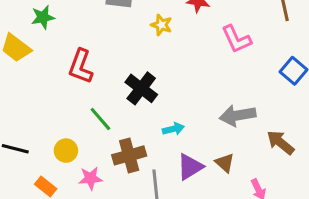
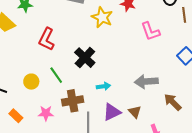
yellow star: (161, 25) -> (102, 17), size x1.5
yellow circle: (66, 151) -> (31, 82), moved

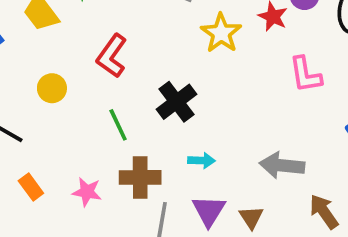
yellow circle: (31, 82) -> (52, 88), moved
purple triangle: (112, 112) -> (209, 211), turned -42

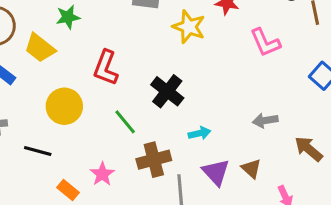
yellow circle: (52, 88) -> (64, 106), size x1.5
gray arrow: (282, 165) -> (265, 120), size x0.7
pink star: (87, 192) -> (102, 174), moved, turned -30

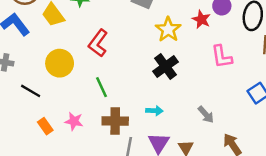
black cross: (167, 91) -> (166, 67), moved
gray arrow: (265, 120) -> (206, 115), turned -138
pink star: (102, 174) -> (74, 121), turned 30

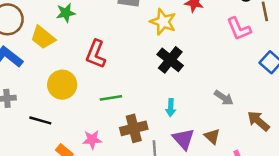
pink L-shape: (222, 57) -> (239, 29), moved
green line: (101, 87) -> (111, 98), turned -60
cyan arrow: (154, 111) -> (171, 108), turned 105

